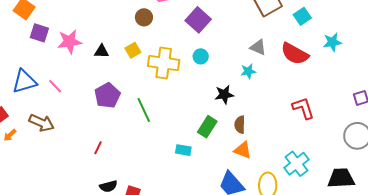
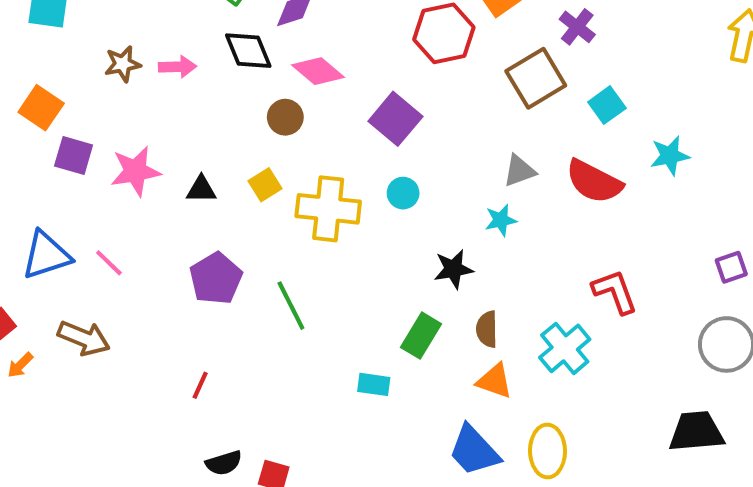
gray triangle: (258, 47) -> (519, 171), turned -42
cyan cross: (296, 164) -> (565, 348), moved

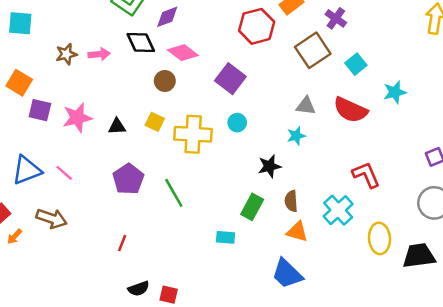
gray triangle: (519, 171) -> (306, 106), turned 30
yellow square: (265, 185) -> (155, 122), turned -30
yellow ellipse: (547, 451) -> (379, 238), moved

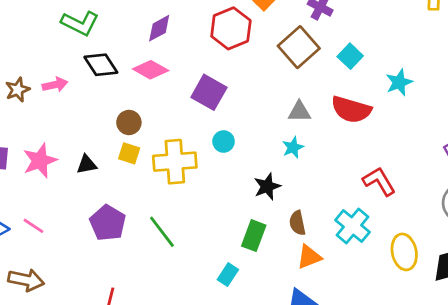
purple diamond: (167, 17) -> (159, 28), moved
brown circle: (165, 81) -> (129, 122), moved
orange triangle: (297, 232) -> (309, 257), turned -30
cyan rectangle: (225, 237) -> (228, 275), turned -54

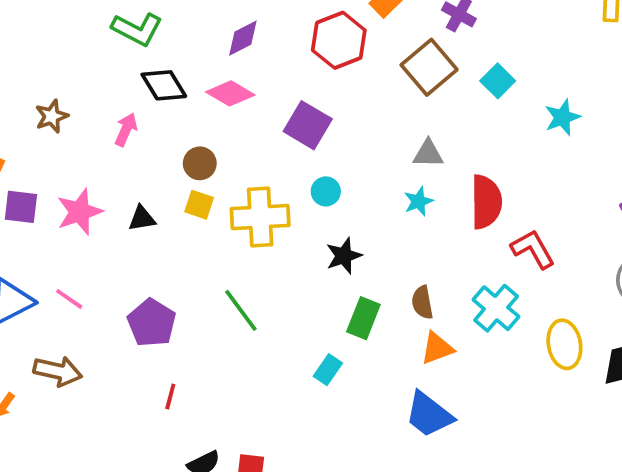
pink arrow: (55, 85) -> (126, 129), moved, turned -55
red semicircle: (351, 110) -> (486, 202), moved, turned -108
black star: (267, 186) -> (344, 256), moved
purple pentagon: (108, 223) -> (152, 323), moved

